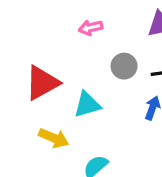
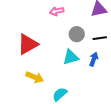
cyan triangle: (87, 105) -> (71, 57), moved

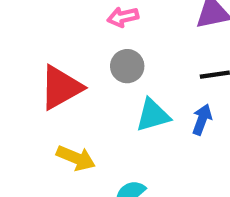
gray circle: (77, 34) -> (127, 66), moved

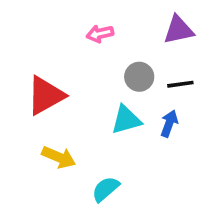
gray circle: (127, 66) -> (139, 77), moved

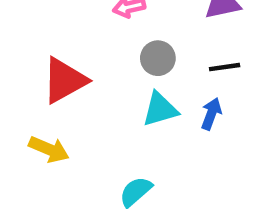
gray circle: (139, 77) -> (158, 58), moved
yellow arrow: (59, 157) -> (49, 149), moved

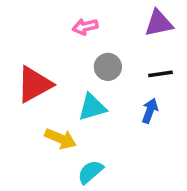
cyan triangle: (160, 109) -> (92, 107), moved
yellow arrow: (49, 149) -> (61, 139), moved

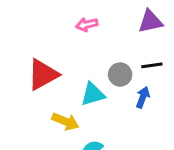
gray circle: (108, 67) -> (120, 75), moved

